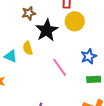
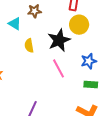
black star: (47, 30) -> (59, 40), moved
cyan triangle: (11, 56) -> (15, 24), moved

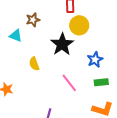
yellow semicircle: (29, 46) -> (34, 64), moved
pink line: (59, 68) -> (69, 83), moved

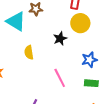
cyan triangle: (16, 36) -> (16, 21), size x1.5
black star: (62, 44) -> (60, 39), size x0.6

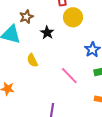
black star: (60, 39) -> (47, 33), moved

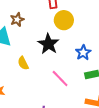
black star: (47, 33) -> (48, 44), moved, size x1.5

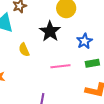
pink line: (60, 78) -> (60, 66), turned -54

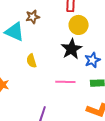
black star: (50, 31) -> (71, 49), moved

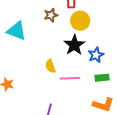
brown star: (33, 17) -> (51, 15), moved
yellow semicircle: (31, 61) -> (50, 66), moved

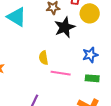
yellow circle: (80, 21) -> (90, 13), moved
black star: (74, 45) -> (65, 27), moved

